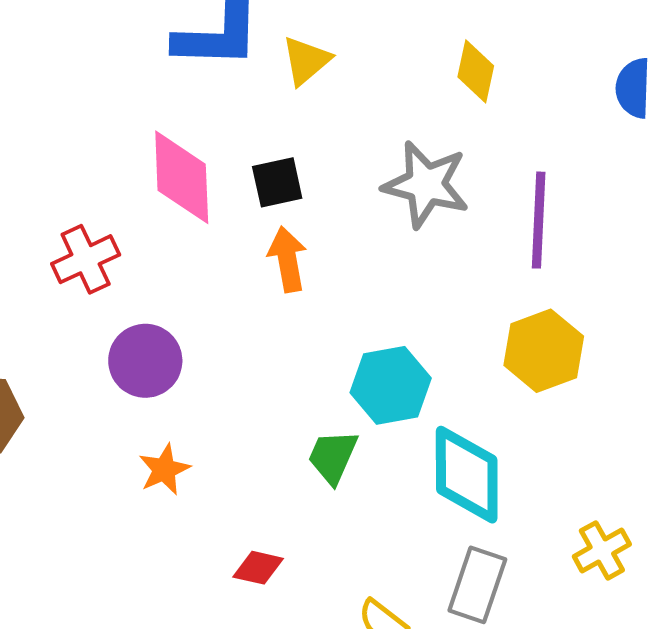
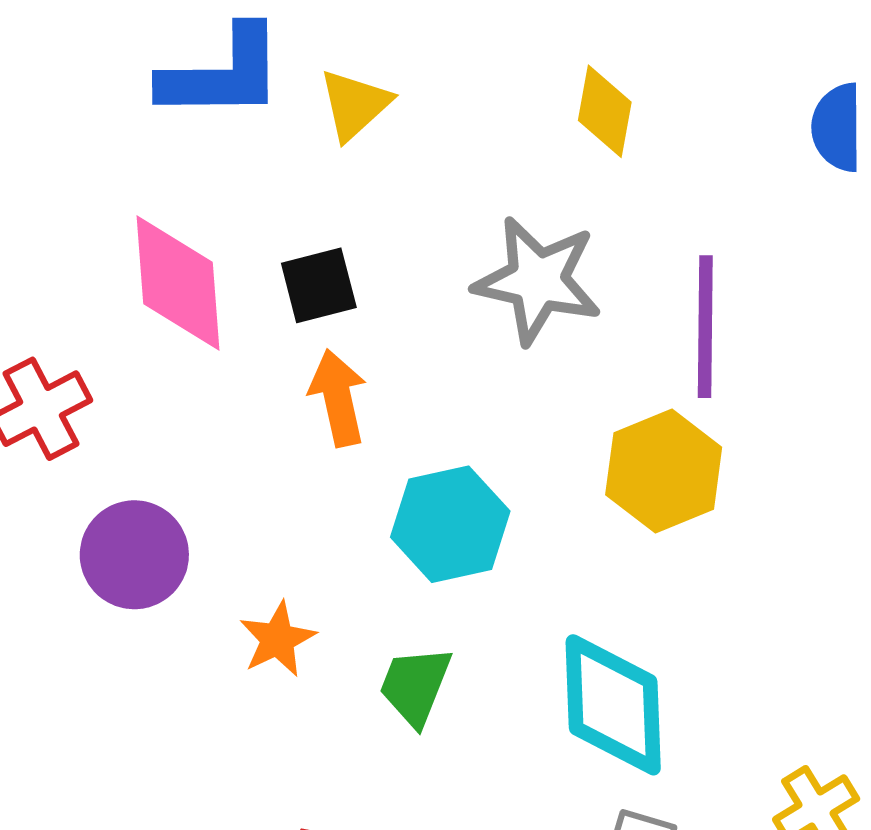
yellow hexagon: (544, 351) -> (664, 471), moved
cyan hexagon: (391, 385) -> (450, 524), moved
orange star: (164, 470) -> (277, 639), moved

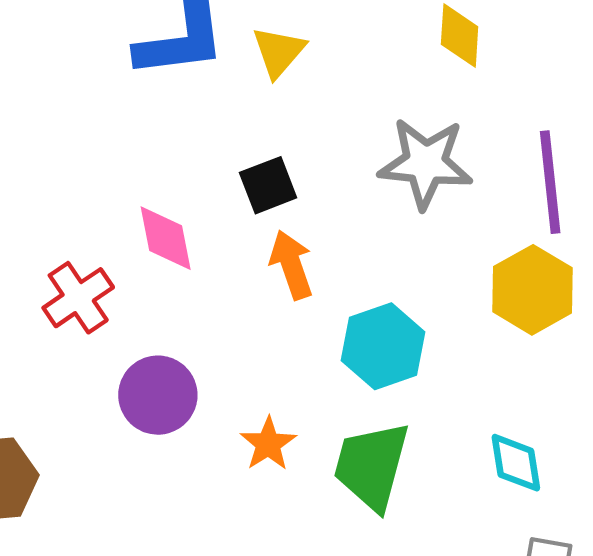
pink diamond: (178, 283) -> (166, 238), moved, size x0.7
green trapezoid: (415, 686) -> (372, 466), size x1.5
cyan diamond: (613, 705) -> (516, 463), size x0.6

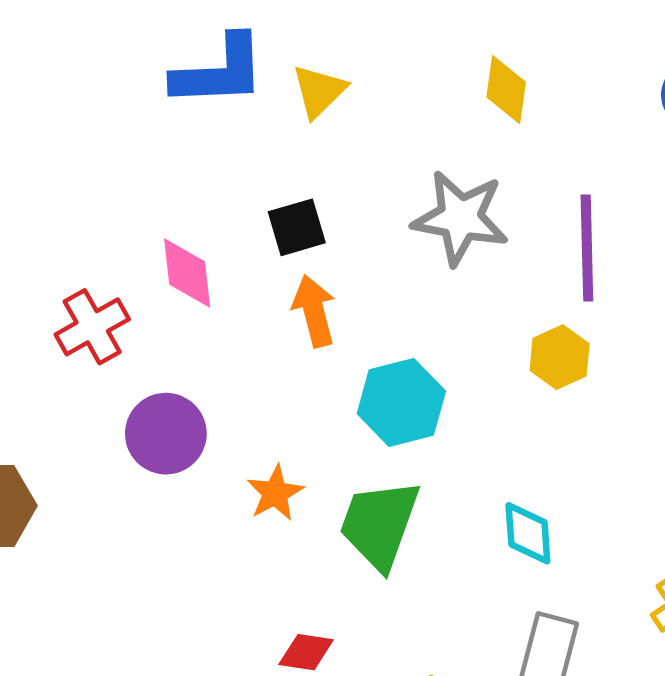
yellow hexagon: (532, 290) -> (560, 357), size x0.7

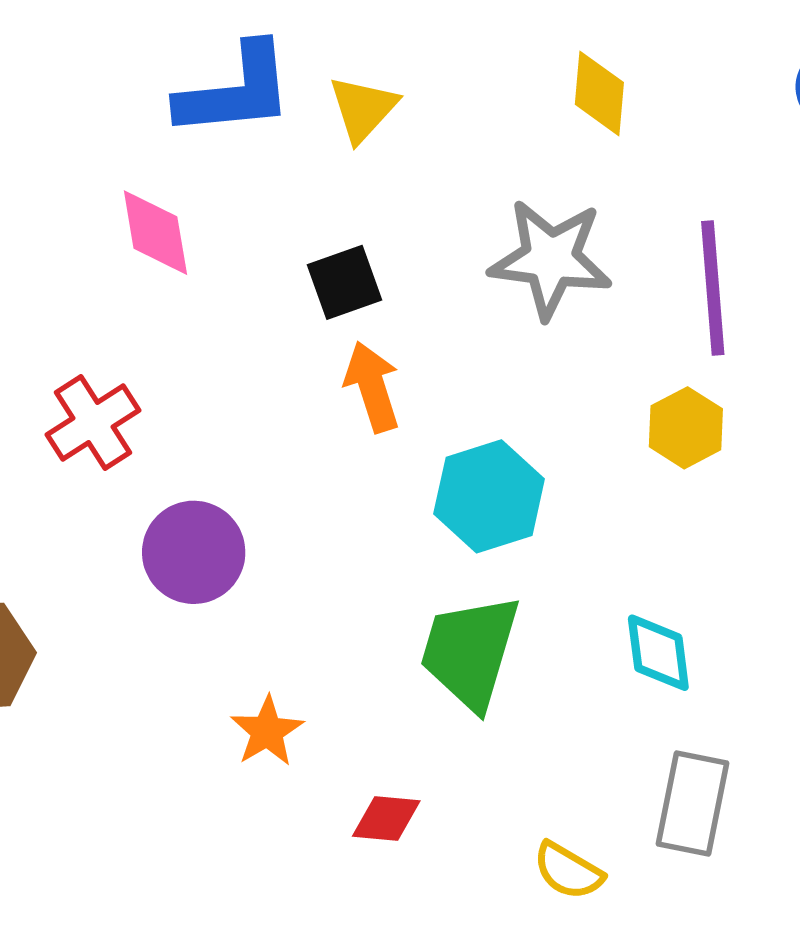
pink diamond: (187, 273) -> (155, 233), moved
orange star: (275, 493) -> (267, 731), moved

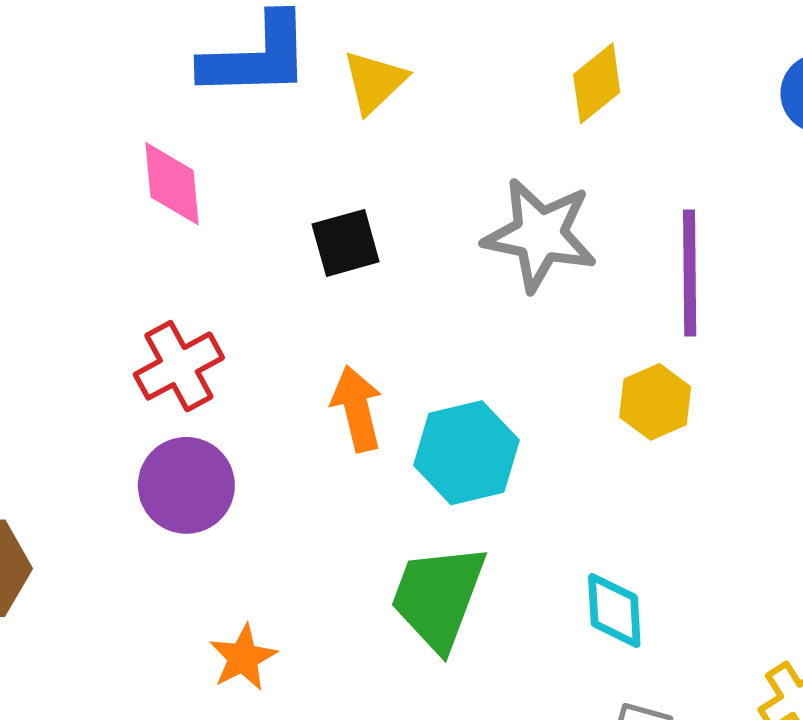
yellow diamond: (599, 93) -> (597, 83), turned 42
orange arrow: (372, 387) -> (357, 409), moved
red cross: (93, 423) -> (179, 366), moved

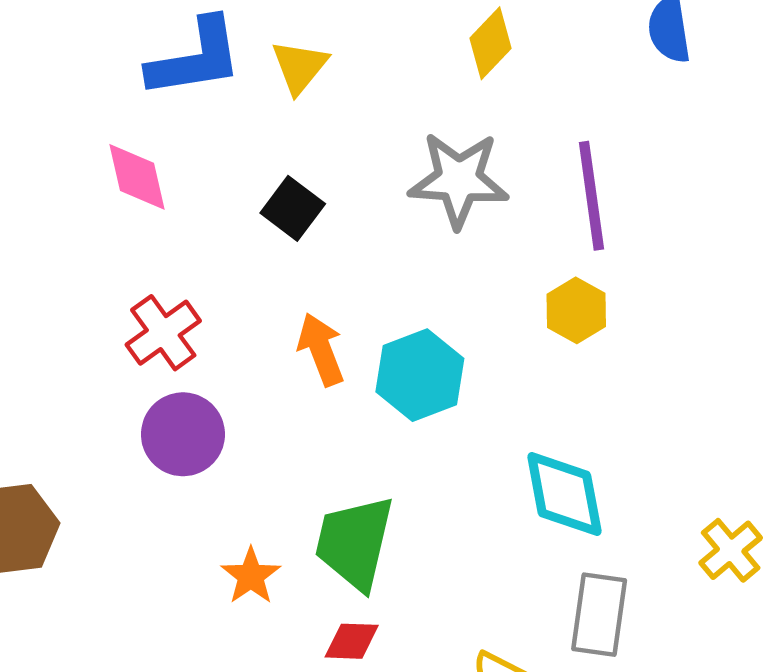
black square: (346, 243) -> (293, 208), turned -30
green trapezoid: (438, 597) -> (355, 543), moved
cyan diamond: (614, 610) -> (564, 494), size x1.4

